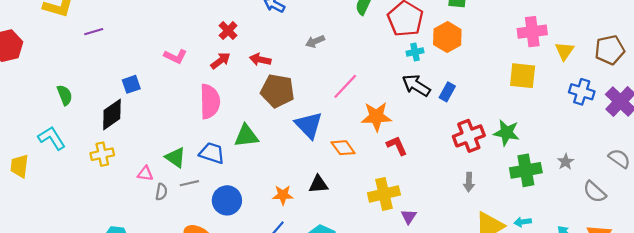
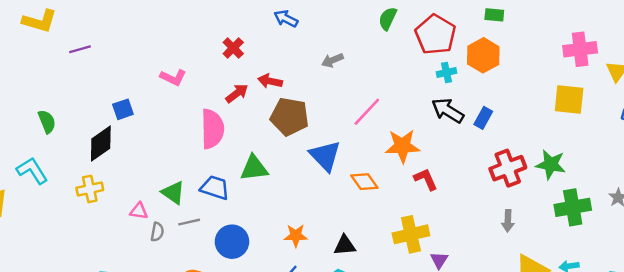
red arrow: (221, 61) -> (237, 93), moved
black triangle: (318, 184) -> (345, 245), moved

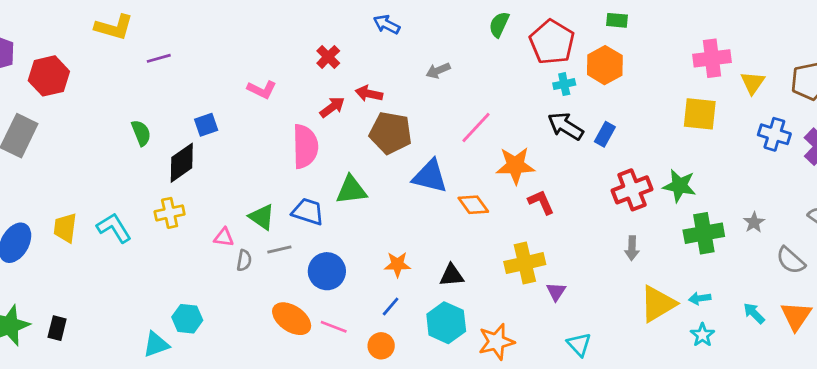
green semicircle: (47, 122) -> (141, 133), moved
blue triangle: (325, 156) -> (430, 176), turned -32
cyan L-shape: (32, 171) -> (114, 228), moved

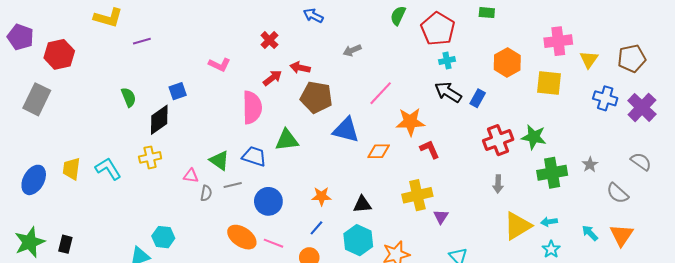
orange hexagon: (605, 65) -> (507, 63), moved
orange diamond: (473, 205) -> (379, 151), turned -55

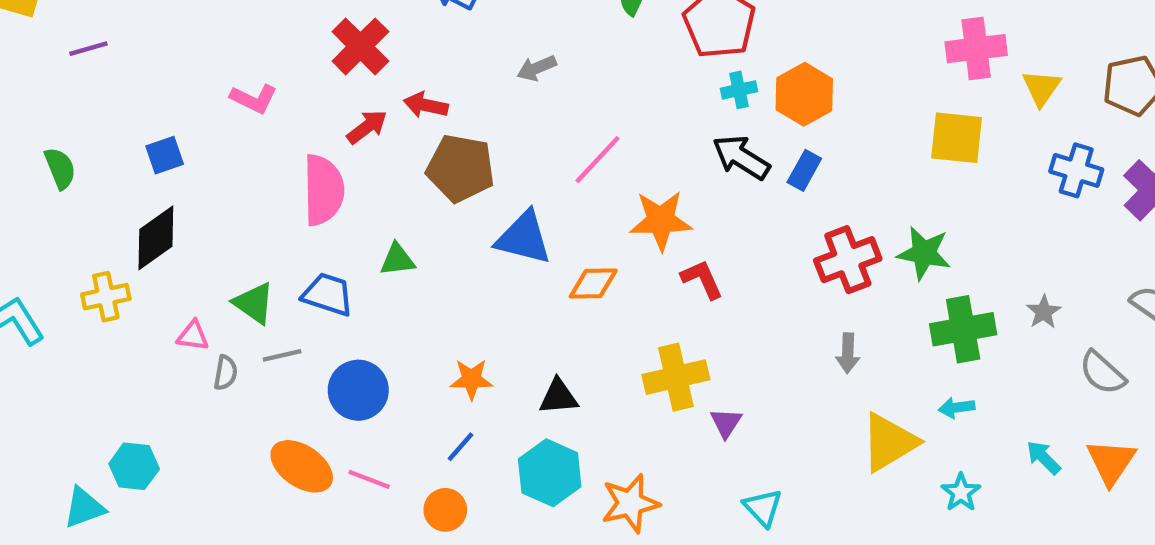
red cross: (269, 40) -> (360, 46), size x1.5
orange hexagon: (507, 63) -> (804, 94), moved
black diamond: (159, 120) -> (156, 238), moved
green triangle: (287, 140) -> (397, 260), size x0.7
cyan arrow: (549, 222) -> (957, 408), moved

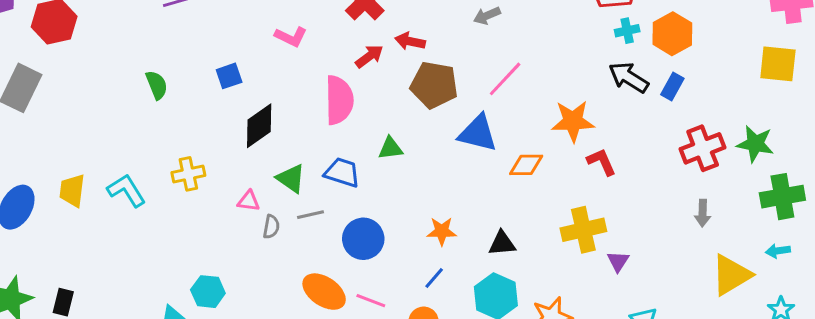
pink line: (598, 160) -> (505, 79), moved
black diamond: (156, 238) -> (259, 126), moved

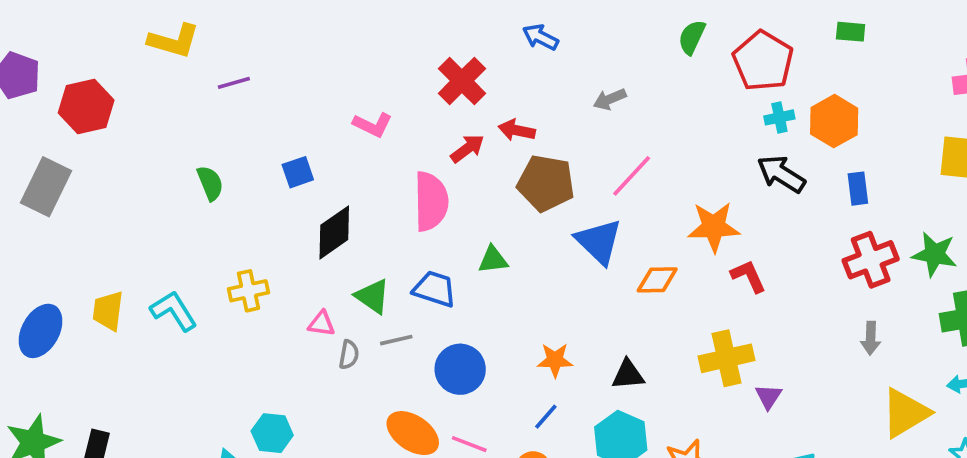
blue rectangle: (672, 86) -> (858, 189), moved, turned -36
blue triangle: (478, 133) -> (599, 242), turned 30

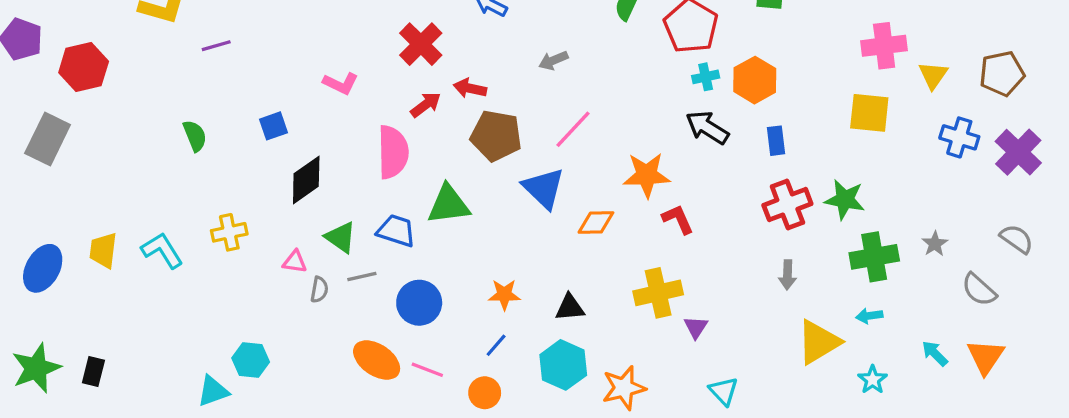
green triangle: (493, 260) -> (449, 204), size x1.6

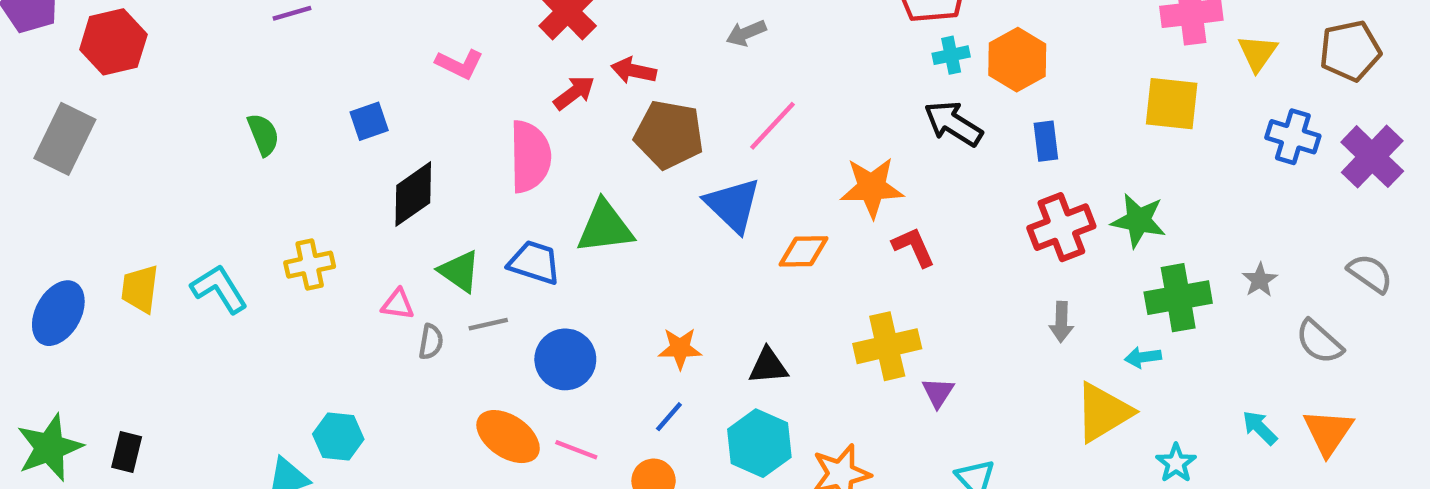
cyan arrow: (869, 316) -> (1143, 357), moved

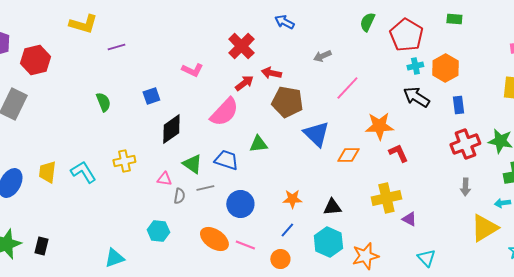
pink line: (773, 126) -> (347, 88), moved
pink semicircle: (530, 157) -> (224, 112), turned 44
green triangle: (605, 227) -> (258, 144), size x0.7
purple triangle: (938, 392) -> (409, 219), turned -35
cyan hexagon: (338, 437) -> (158, 231), moved

